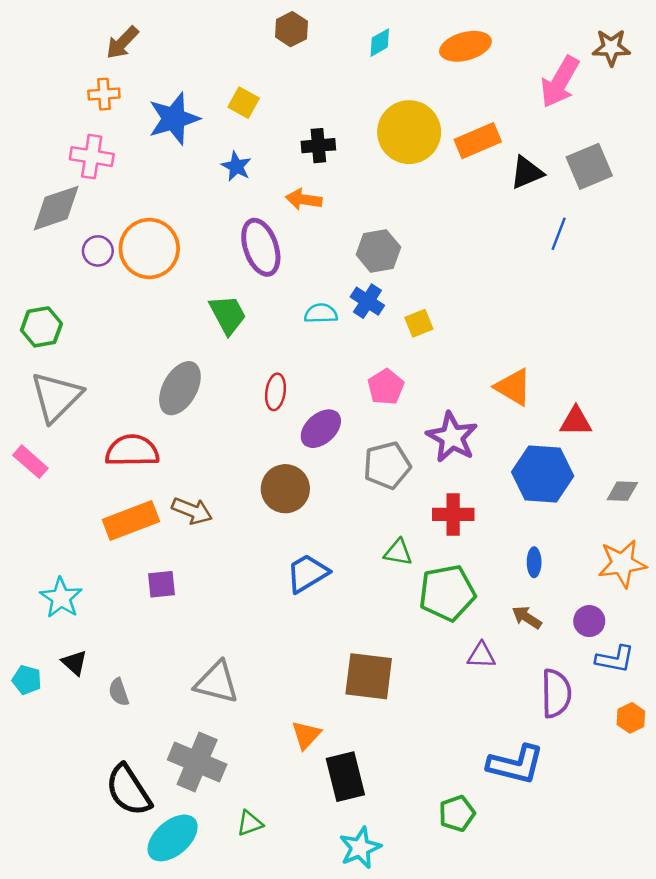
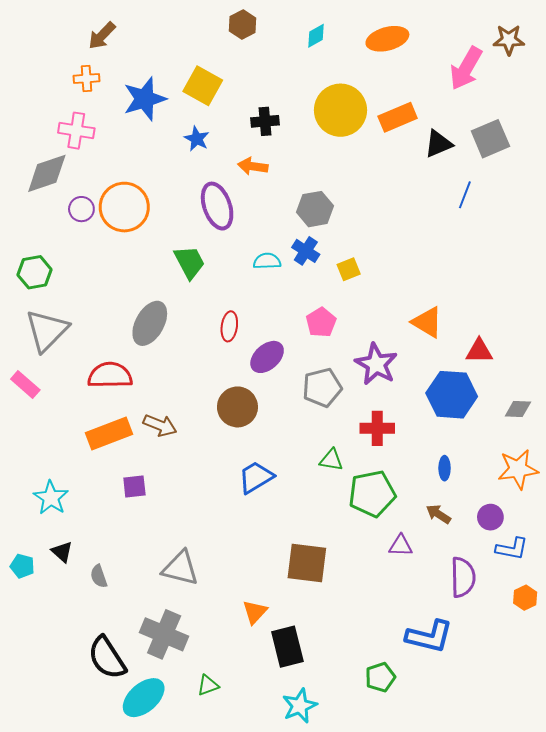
yellow square: (244, 103) -> (203, 86), size x1.5

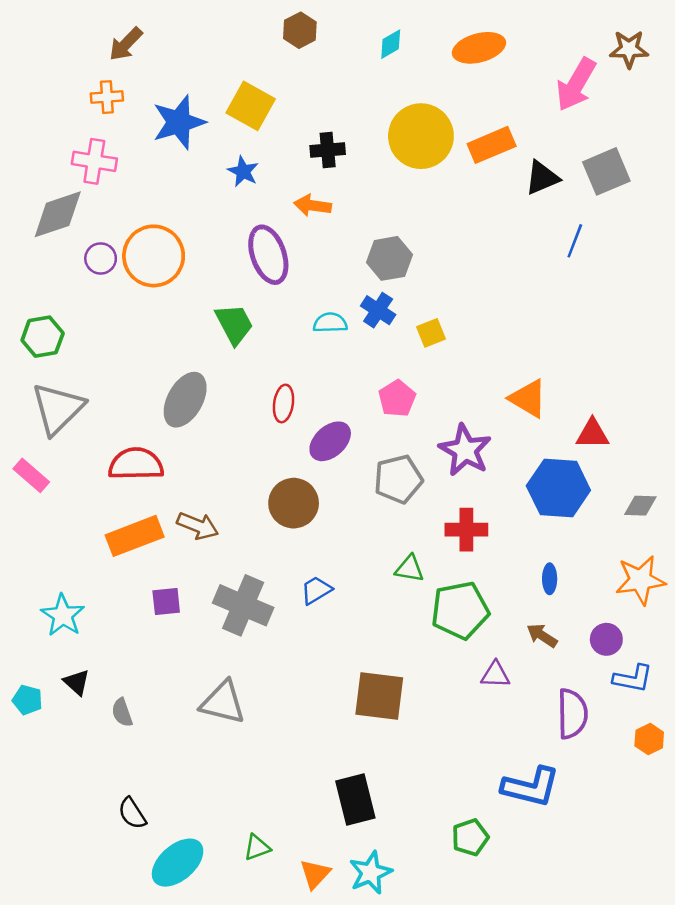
blue trapezoid: (256, 477) -> (316, 590), size x0.7
orange triangle: (255, 612) -> (315, 874), moved
gray cross: (164, 634) -> (243, 605), moved
black semicircle: (107, 658) -> (132, 813), size x0.6

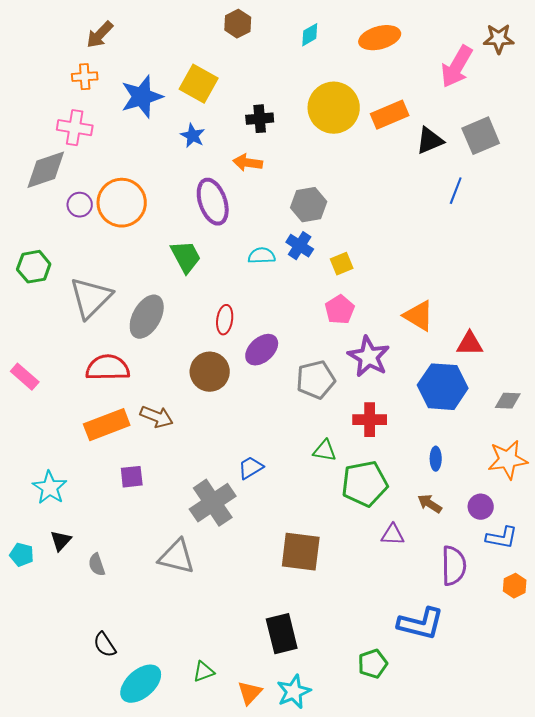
pink pentagon: (397, 398) -> (340, 310), moved
gray triangle: (58, 409) -> (91, 298), moved
brown circle: (294, 503) -> (210, 372), moved
gray cross: (243, 605) -> (213, 503), moved, turned 33
black triangle: (77, 682) -> (61, 541), turned 30

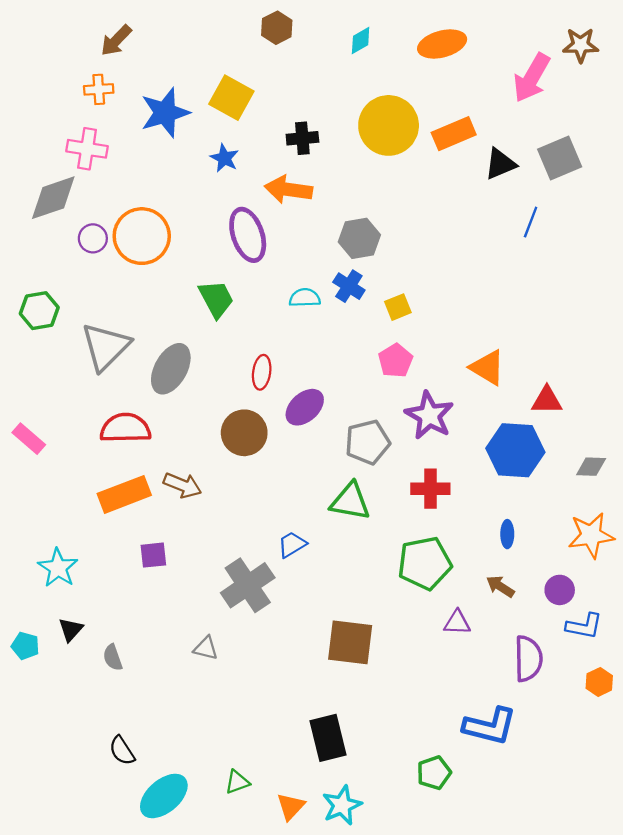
orange arrow: (248, 163) -> (288, 189), size x1.4
green triangle: (325, 451) -> (350, 501), moved, size x1.5
gray triangle: (177, 557) -> (206, 648), size x0.6

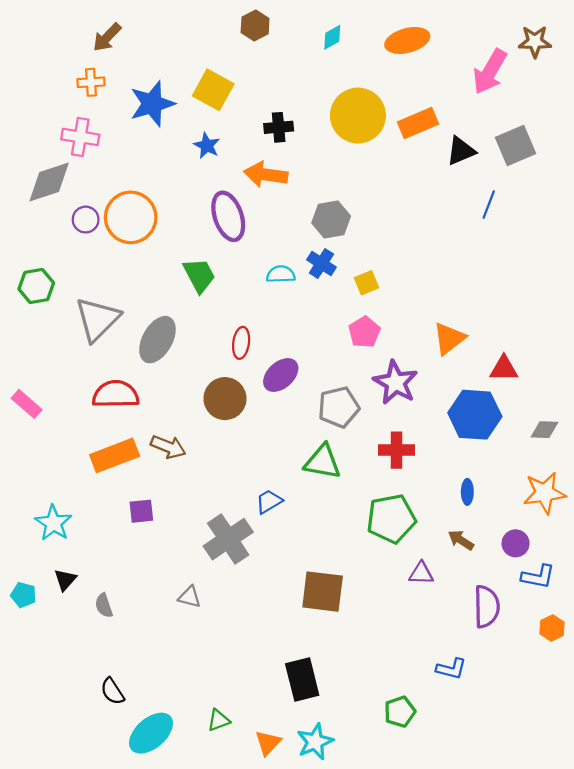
orange triangle: (487, 368) -> (449, 339), turned 51
blue L-shape: (490, 726) -> (451, 669), size x0.6

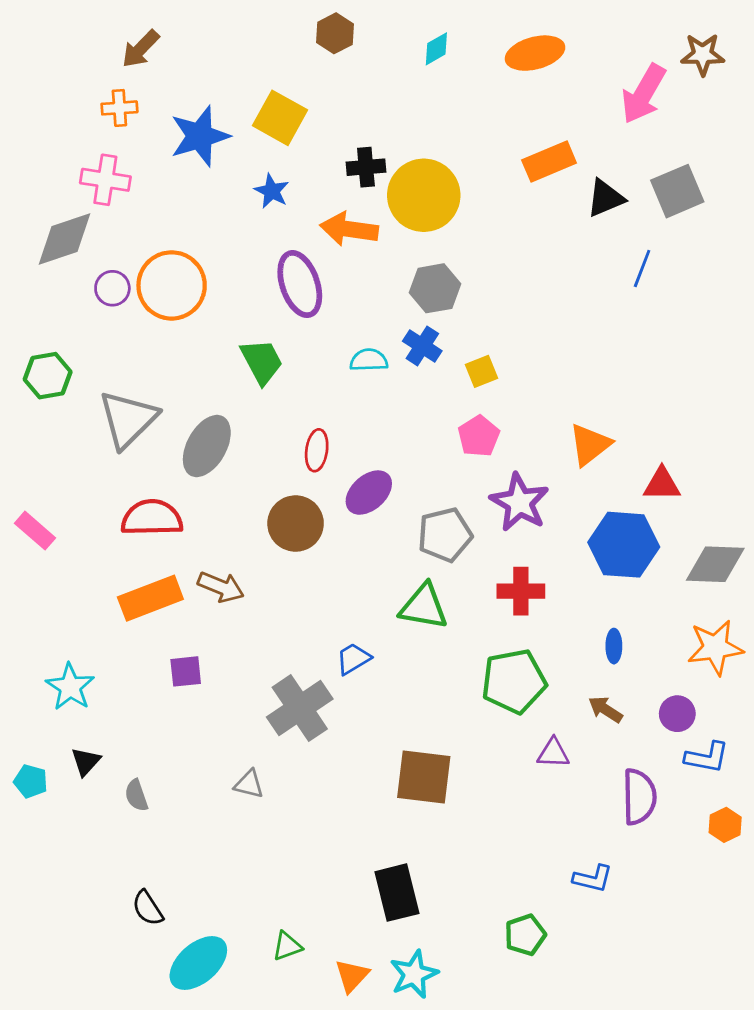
yellow circle: (358, 116) -> (424, 195), moved
gray diamond: (545, 430) -> (715, 564), size x1.6

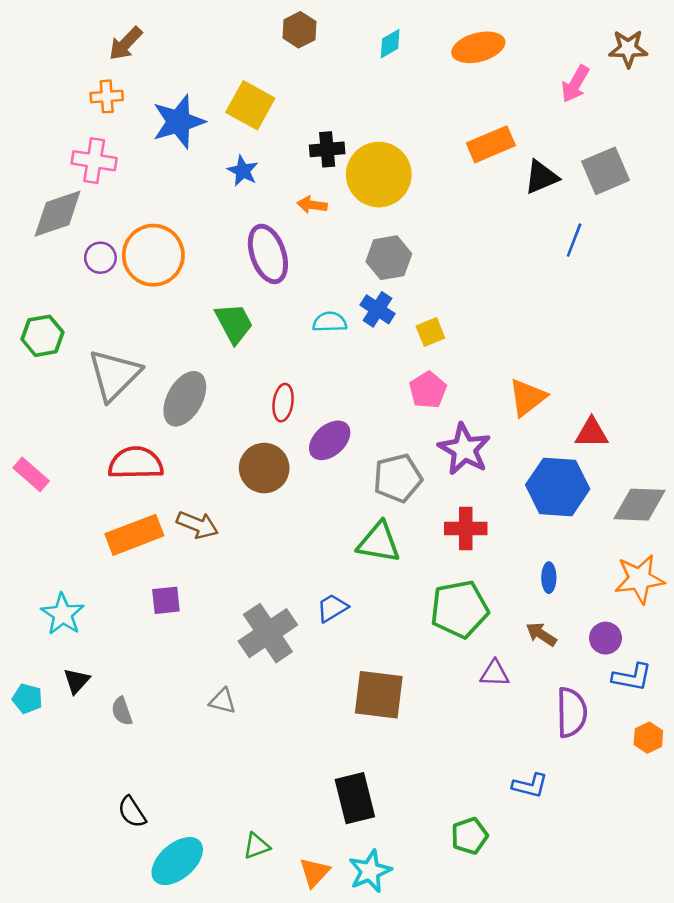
pink arrow: (643, 94) -> (575, 84), size x0.7
orange arrow: (349, 229) -> (312, 205), size x0.6
blue trapezoid: (353, 659) -> (332, 608), moved

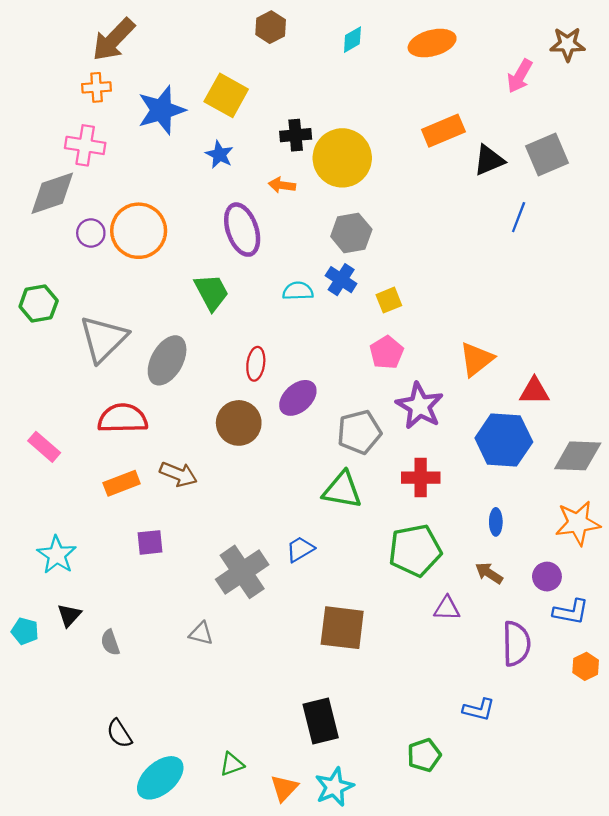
brown arrow: (126, 44) -> (114, 40), size x1.4
pink rectangle: (31, 474) -> (44, 447), moved
orange rectangle: (134, 535) -> (122, 483), size x0.7

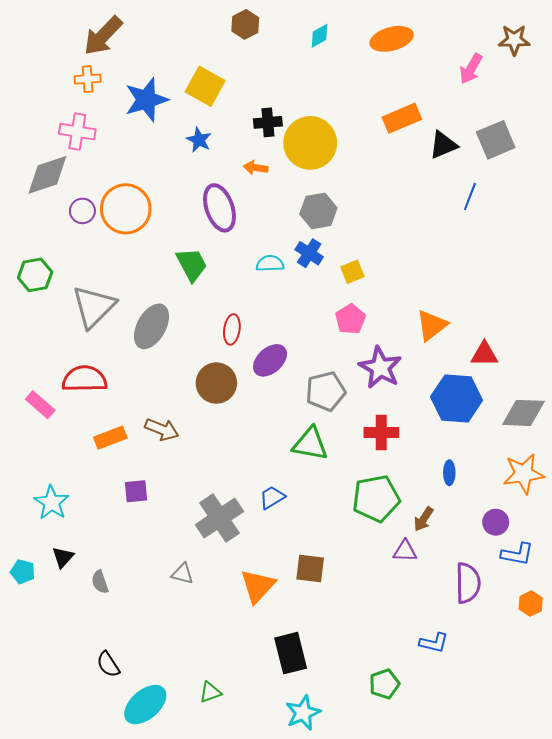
red semicircle: (123, 418) -> (85, 379), moved
brown arrow: (489, 573) -> (424, 519), moved, turned -90
brown square: (342, 628) -> (310, 569), size x0.7
orange triangle: (284, 788) -> (258, 586), moved, size x1.4

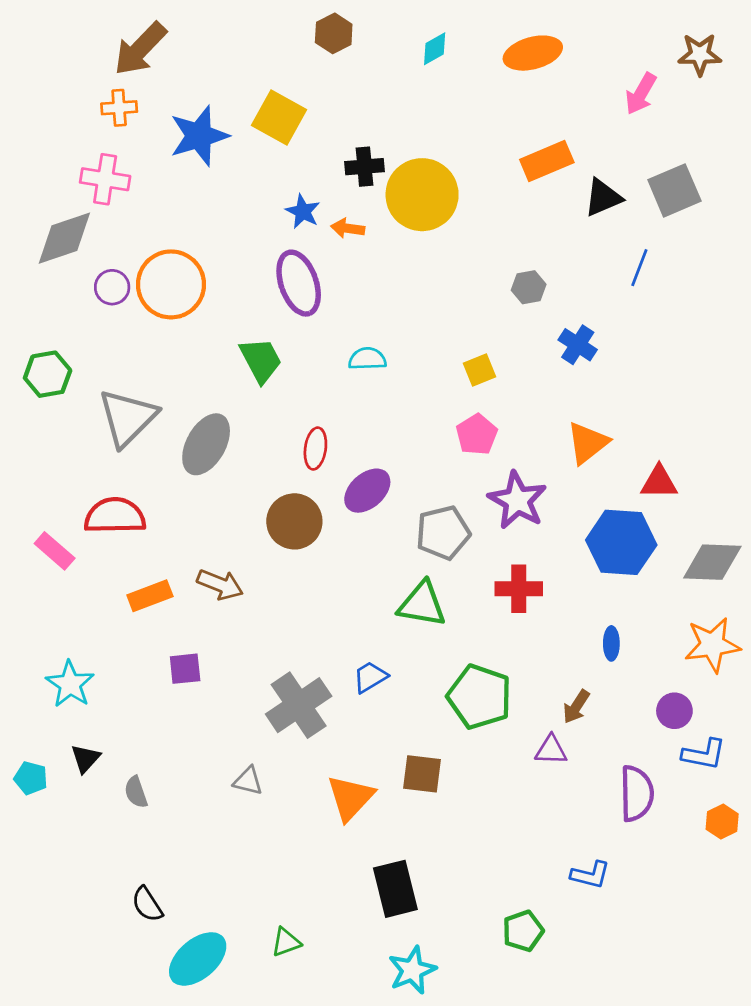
blue star: (199, 140) -> (303, 211), moved
gray hexagon: (318, 211) -> (529, 287), moved, size x0.7
blue cross: (309, 253) -> (578, 345), moved
green pentagon: (376, 498) -> (480, 697), moved, turned 30

